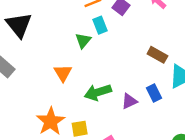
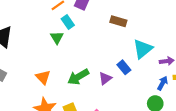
brown rectangle: (157, 55) -> (118, 21), moved
orange triangle: (63, 73) -> (43, 77), moved

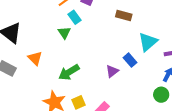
orange triangle: (43, 77) -> (35, 58), moved
green arrow: (78, 77) -> (69, 72), moved

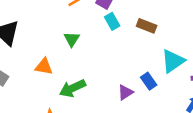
cyan rectangle: (75, 17) -> (112, 21), moved
orange triangle: (35, 58) -> (44, 67), moved, turned -42

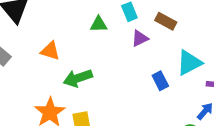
green triangle: (72, 39) -> (99, 24), moved, turned 49
purple triangle: (125, 92) -> (140, 38), moved

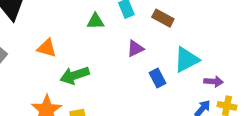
purple triangle: (140, 38) -> (135, 49), moved

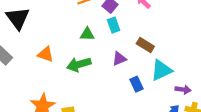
brown rectangle: (163, 18) -> (145, 45), moved
green arrow: (75, 75) -> (79, 64), moved

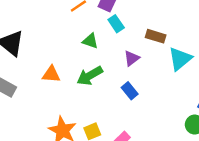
green triangle: (87, 34) -> (90, 41), turned 32
blue rectangle: (137, 84) -> (130, 91), moved

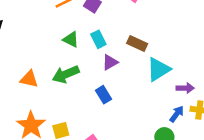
cyan rectangle: (116, 24) -> (98, 39), moved
orange triangle: (51, 74) -> (29, 79), moved

